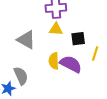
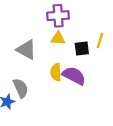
yellow line: (95, 54) -> (100, 41), moved

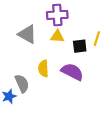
gray triangle: (26, 50) -> (27, 34), moved
yellow semicircle: (56, 72) -> (43, 69), moved

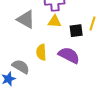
gray semicircle: (22, 84) -> (21, 67), turned -36

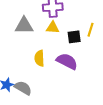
gray triangle: (26, 19) -> (24, 26), turned -30
gray semicircle: (21, 67) -> (23, 88), moved

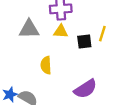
purple semicircle: (67, 61) -> (85, 89), moved, turned 120

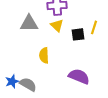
yellow triangle: (61, 31) -> (57, 25), turned 40
purple semicircle: (85, 89) -> (79, 76), turned -125

